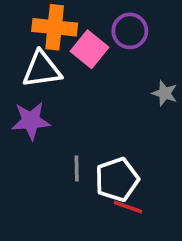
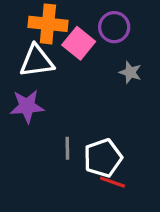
gray star: (165, 93) -> (130, 72), moved

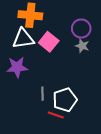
purple circle: (114, 27) -> (81, 28), moved
pink square: (79, 43) -> (49, 42), moved
red line: (113, 182) -> (56, 115), moved

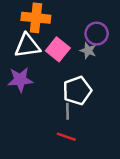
gray star: (82, 46) -> (88, 51), moved
gray line: (43, 94) -> (67, 111), moved
white pentagon: (65, 100) -> (77, 91), moved

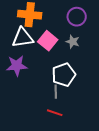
purple circle: (97, 34) -> (77, 17), moved

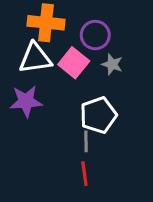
purple circle: (77, 17) -> (95, 35), moved
red line: (55, 113) -> (84, 174), turned 63

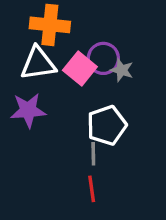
purple circle: (95, 35) -> (103, 58), moved

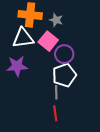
purple circle: (103, 58) -> (64, 54), moved
gray star: (122, 70) -> (56, 20), moved

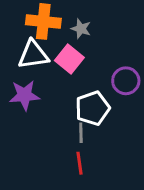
purple circle: (64, 54) -> (126, 81), moved

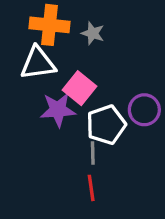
pink square: (69, 59) -> (79, 88), moved
purple circle: (126, 81) -> (144, 110), moved
purple star: (25, 95) -> (58, 110), moved

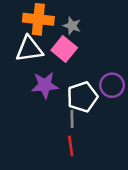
pink square: (79, 88) -> (64, 49), moved

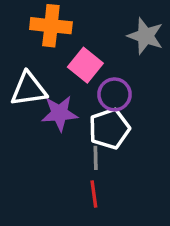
gray star: (72, 26) -> (145, 36), moved, size x1.5
white triangle: (29, 49) -> (29, 89), moved
purple circle: (112, 85) -> (114, 94), moved

